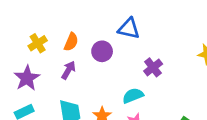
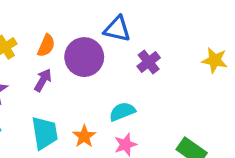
purple circle: (102, 51) -> (84, 57), size x1.5
purple cross: (153, 67) -> (149, 62), moved

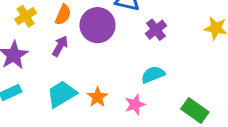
cyan semicircle: (122, 112) -> (153, 75), moved
cyan trapezoid: (45, 133) -> (62, 94), turned -112

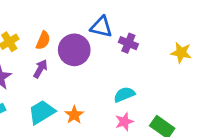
purple cross: (156, 30) -> (128, 43), moved, turned -30
pink star: (135, 104) -> (124, 122), moved

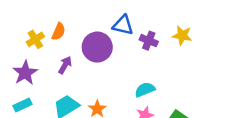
orange semicircle: (43, 40) -> (59, 32), moved
yellow star: (181, 53) -> (182, 35), moved

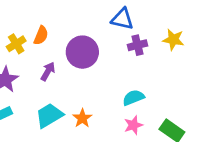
blue triangle: (123, 25) -> (122, 19), moved
purple cross: (149, 41) -> (137, 45), turned -36

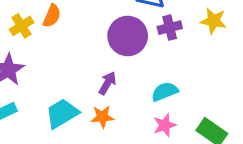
purple circle: (82, 52) -> (128, 36), moved
purple arrow: (48, 71) -> (107, 83), moved
orange star: (82, 118) -> (102, 117), turned 30

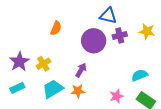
orange semicircle: (52, 16) -> (56, 28), moved
yellow cross: (22, 26) -> (43, 64), moved
cyan semicircle: (165, 92) -> (140, 75), moved

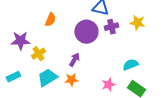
purple star: (19, 62) -> (20, 41), moved, turned 30

